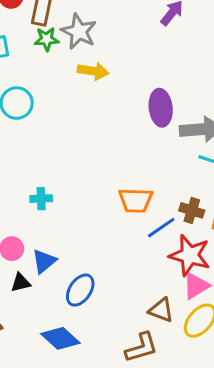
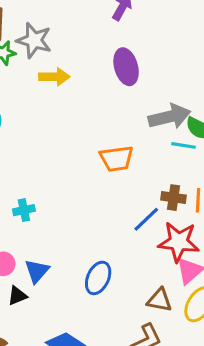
purple ellipse: (161, 108) -> (126, 67), moved
orange trapezoid: (136, 200) -> (116, 159), moved
blue ellipse: (80, 290) -> (98, 278), moved

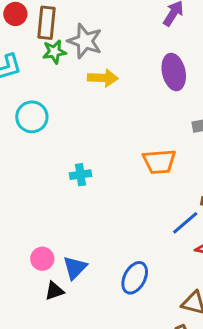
cyan cross: (24, 210) -> (81, 175), moved

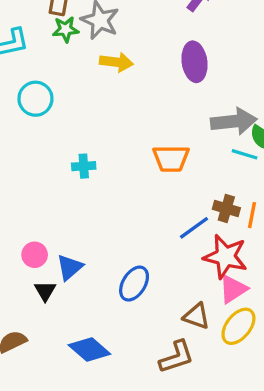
black triangle: (54, 291) -> (45, 291), turned -45

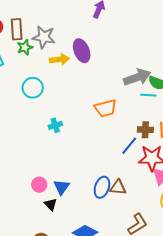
purple ellipse: (194, 62) -> (82, 51), moved
cyan circle: (35, 99) -> (33, 88), moved
brown triangle: (196, 316) -> (118, 187), moved

